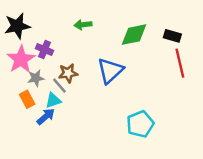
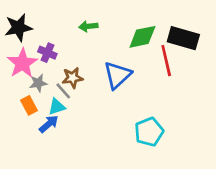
black rectangle: (172, 36) -> (183, 38), size x1.6
red line: (180, 63) -> (166, 61), moved

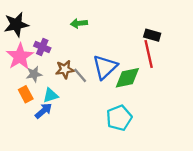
green diamond: (142, 37) -> (127, 78), moved
black rectangle: (183, 38) -> (152, 35), moved, size x0.6
gray line: (63, 91) -> (80, 75), moved
cyan pentagon: (149, 132) -> (119, 118), moved

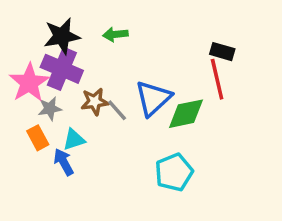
black star: (16, 25) -> (62, 36), moved
purple cross: (42, 47) -> (62, 69), size x1.6
blue arrow: (43, 111) -> (64, 162), turned -78

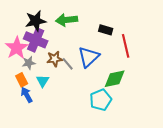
green arrow: (115, 34) -> (67, 20), size x1.5
black rectangle: (222, 52) -> (106, 30), moved
green diamond: (186, 114) -> (115, 79), moved
cyan triangle: (74, 140) -> (43, 81), turned -40
blue arrow: (64, 162) -> (27, 95), moved

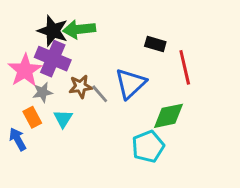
green arrow: (67, 20) -> (79, 29), moved
black star: (36, 21) -> (53, 31), turned 30
blue arrow: (27, 95) -> (18, 139), moved

